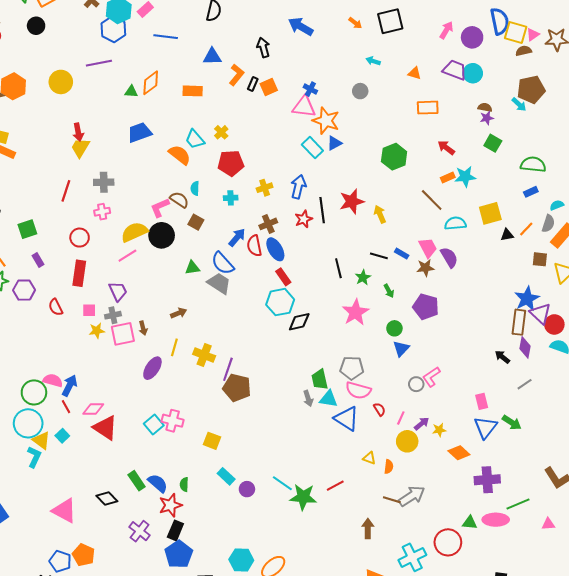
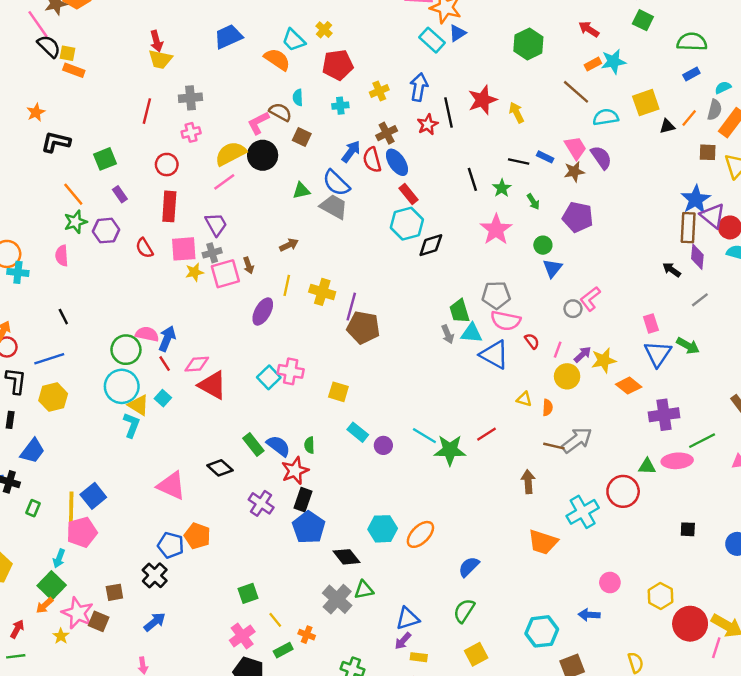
yellow trapezoid: (80, 148) -> (160, 59), turned -105
pink square: (89, 310) -> (184, 249), size x1.6
yellow star: (439, 430) -> (604, 360), size x1.5

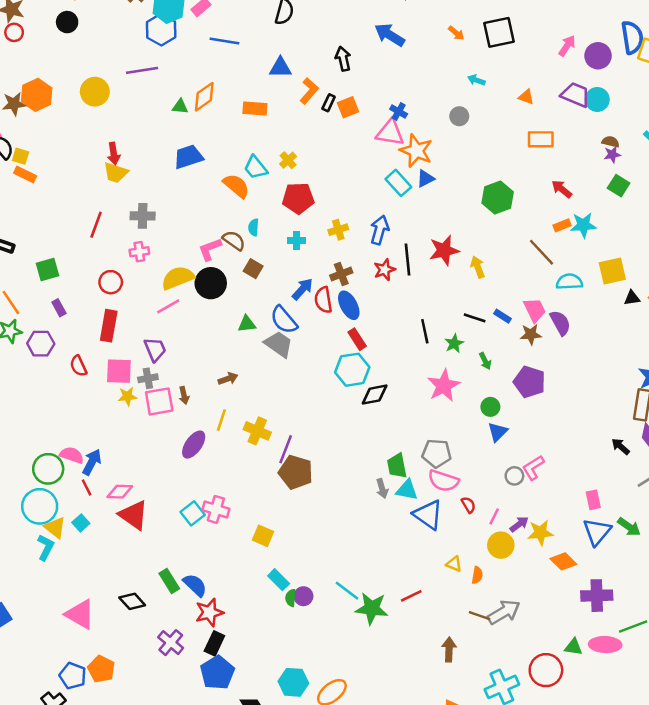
green semicircle: (309, 445) -> (291, 598), moved

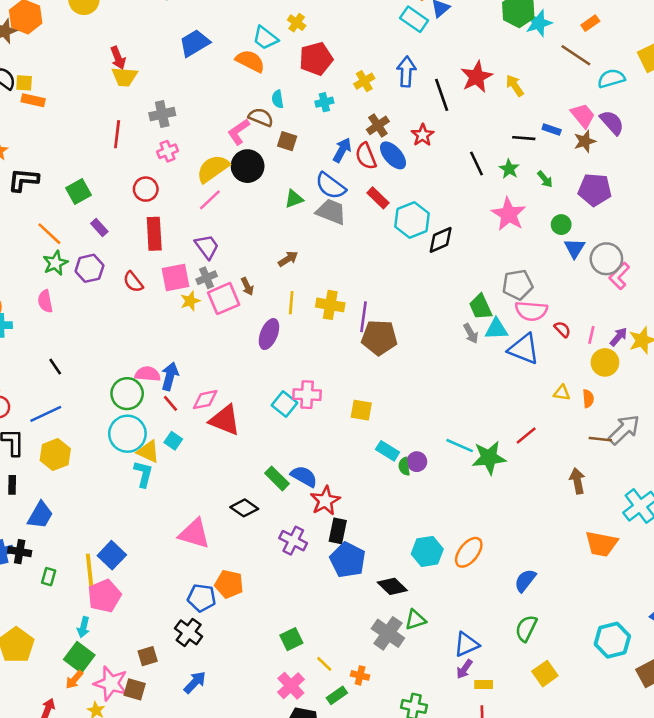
cyan star: (583, 225) -> (539, 23), moved
red star: (385, 270) -> (423, 135), moved
red rectangle: (357, 339) -> (378, 198), moved
gray circle: (514, 476) -> (606, 259), moved, size x1.6

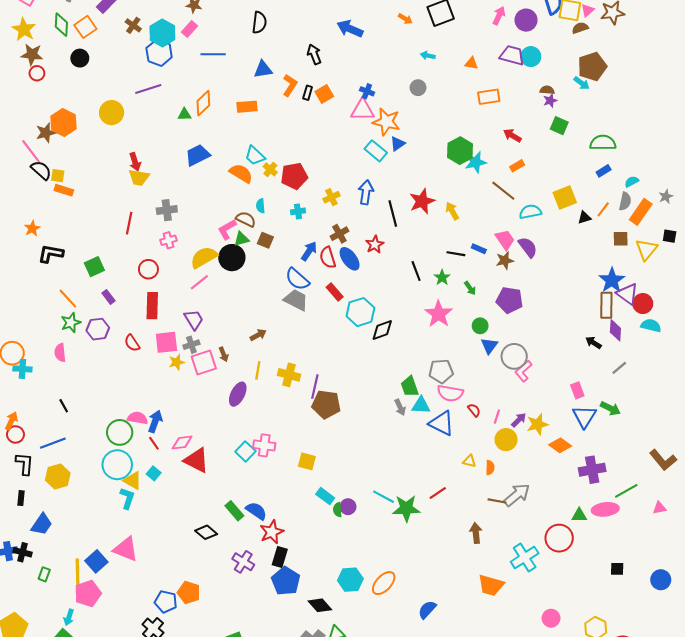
yellow cross: (297, 23) -> (270, 169), moved
green triangle: (294, 199) -> (241, 239), moved
pink triangle: (194, 534) -> (126, 549), moved

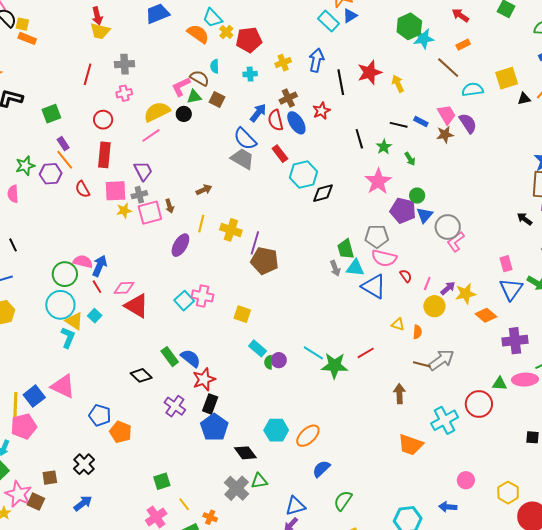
black circle: (232, 258) -> (184, 114), size x0.6
orange line: (68, 299) -> (65, 160), moved
purple pentagon: (510, 300) -> (403, 210), moved
blue pentagon: (166, 602) -> (100, 415), moved
blue semicircle: (427, 610) -> (321, 469), moved

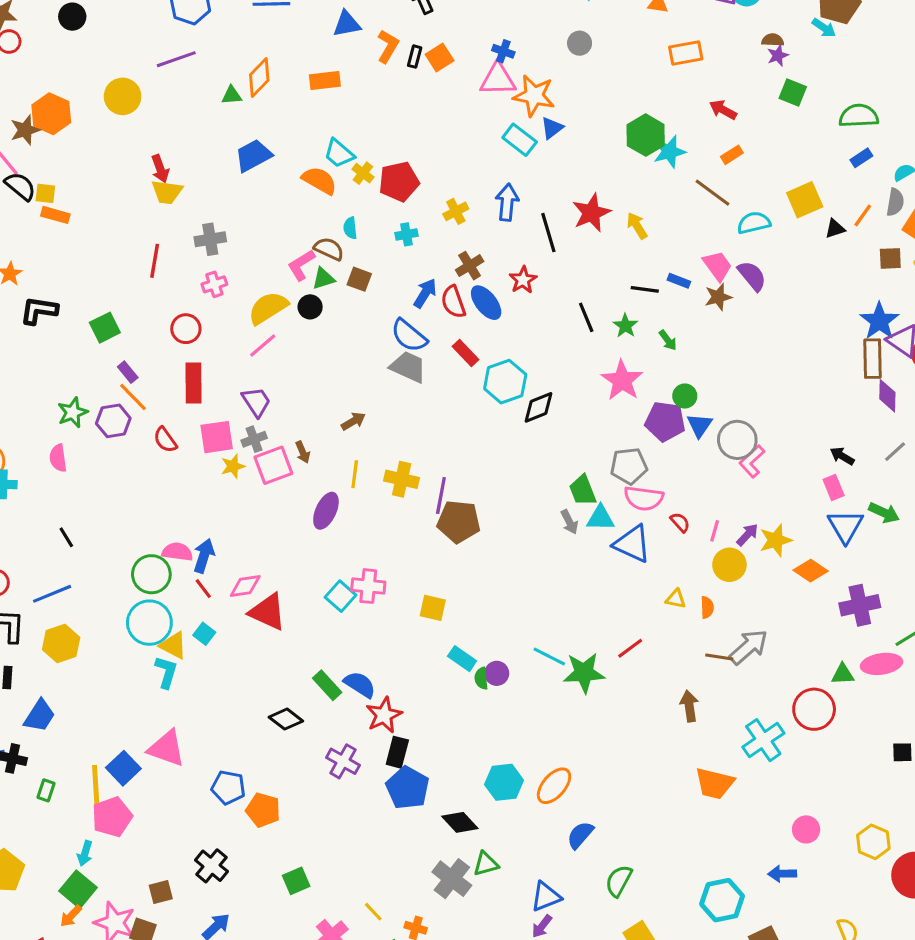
black arrow: (525, 219) -> (842, 456), moved
green square: (162, 481) -> (296, 881), moved

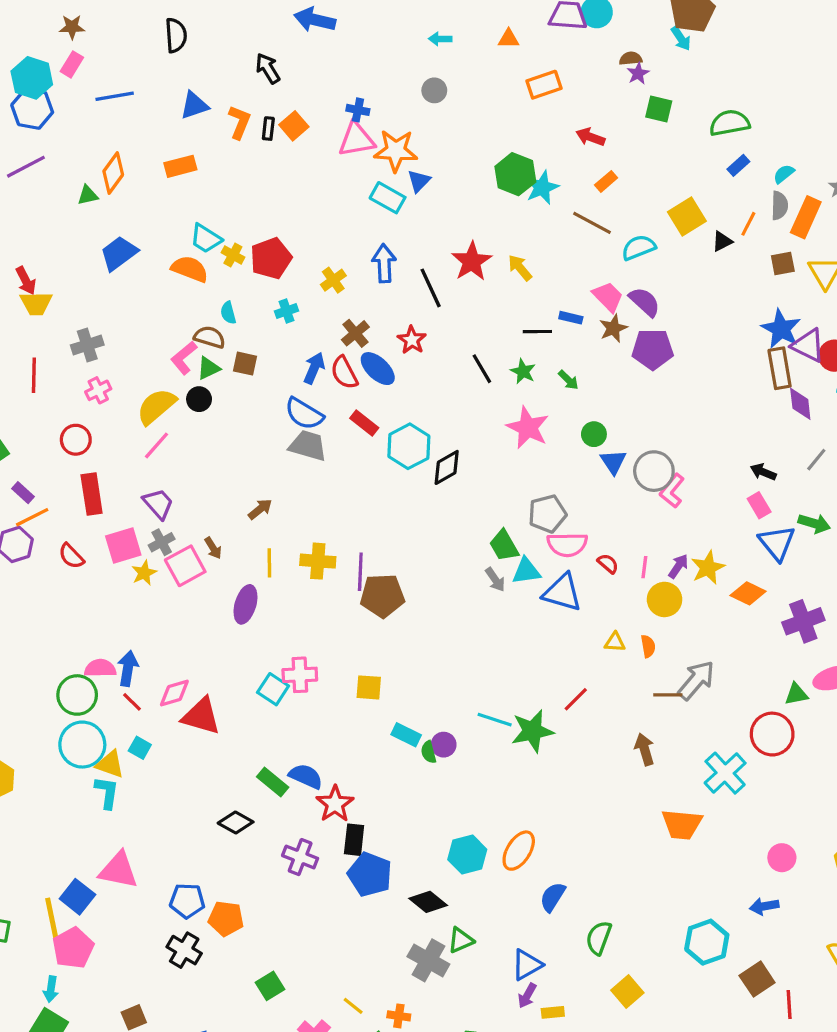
cyan arrow: (824, 28) -> (681, 38), turned 30
orange line: (133, 397) -> (32, 517), turned -64
purple pentagon: (665, 421) -> (653, 349), moved
black cross: (211, 866) -> (184, 950), moved

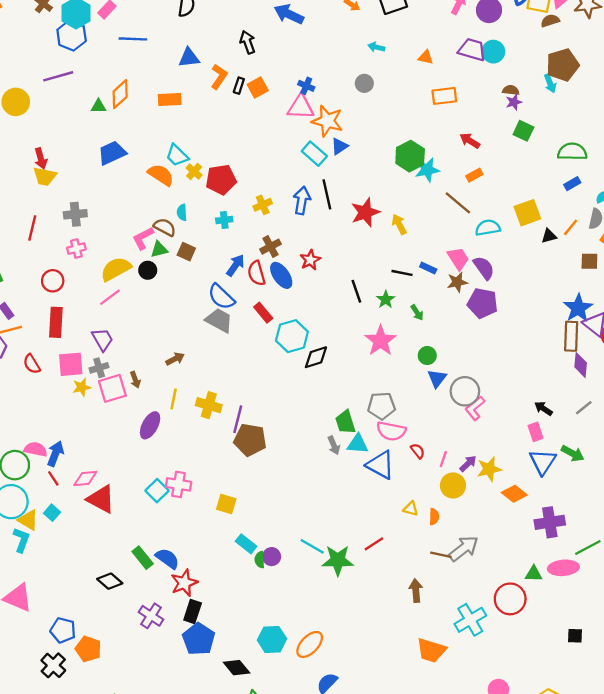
black line: (431, 288) -> (327, 194), moved

